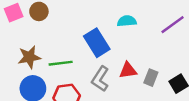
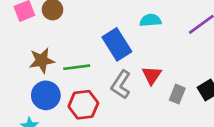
red triangle: (128, 70) -> (152, 75), turned -48
gray rectangle: (151, 78) -> (177, 94), moved

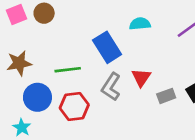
brown star: (42, 61) -> (19, 63), moved
gray rectangle: (177, 94) -> (166, 96), turned 48

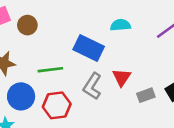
brown circle: (44, 13) -> (27, 25), moved
blue rectangle: (107, 47) -> (89, 48), turned -32

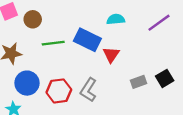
green line: (50, 70) -> (53, 43), moved
red triangle: (122, 77) -> (111, 55), moved
gray L-shape: (92, 86) -> (88, 90), moved

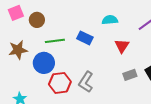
blue rectangle: (87, 40) -> (85, 38), size x0.7
red triangle: (111, 55) -> (122, 46), moved
blue circle: (27, 83) -> (44, 63), moved

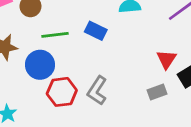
red triangle: (122, 46) -> (166, 59), moved
gray rectangle: (130, 75) -> (157, 92), moved

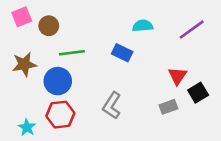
blue rectangle: (96, 31) -> (122, 53), moved
red hexagon: (62, 92) -> (60, 115), moved

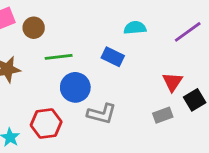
blue circle: (58, 81) -> (75, 87), moved
gray L-shape: (112, 106) -> (102, 114), turned -108

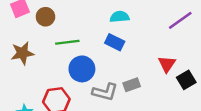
cyan semicircle: (135, 28) -> (120, 17), moved
gray rectangle: (163, 115) -> (132, 85), moved

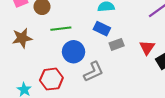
gray rectangle: (132, 85) -> (117, 44), moved
gray L-shape: (105, 92) -> (93, 72), turned -40

